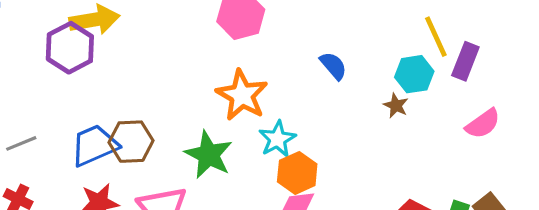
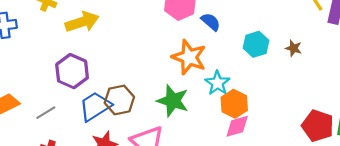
purple hexagon: (70, 48) -> (72, 71), moved
blue semicircle: (333, 66) -> (211, 22), moved
cyan hexagon: (414, 74) -> (256, 44), moved

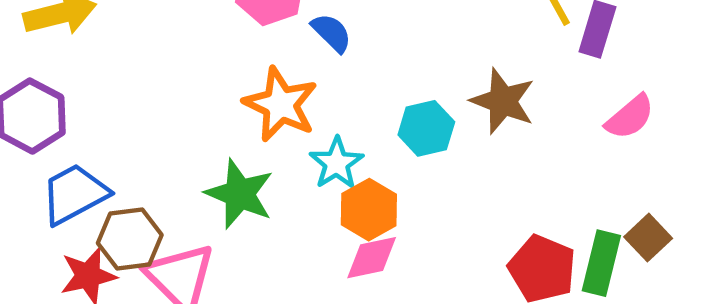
cyan hexagon: (256, 44) -> (426, 128), moved
brown star: (294, 48) -> (503, 101), size x1.8
brown hexagon: (119, 100) -> (130, 239), moved

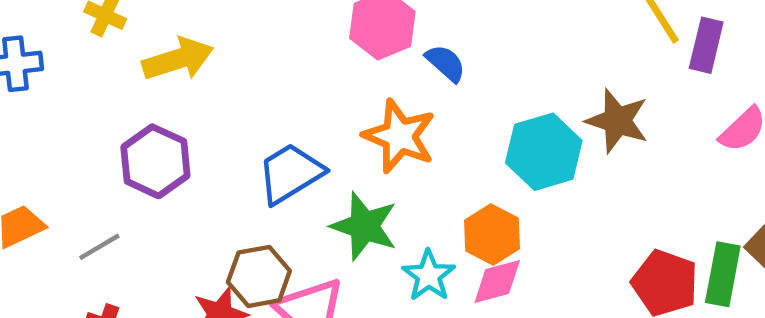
cyan hexagon: (426, 128) -> (544, 152), size x1.4
cyan star: (337, 163) -> (429, 276), moved
blue trapezoid: (74, 194) -> (290, 173), moved

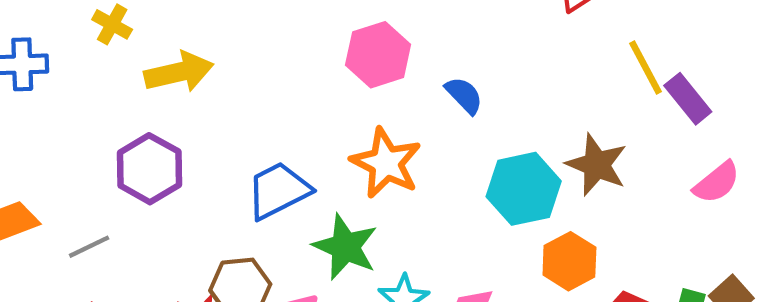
purple rectangle: (706, 45) -> (688, 99), turned -57
blue semicircle: (446, 63) -> (464, 95), moved
orange hexagon: (492, 234) -> (569, 261), moved

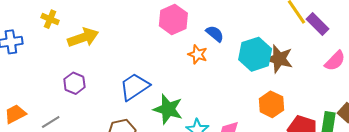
orange star: (386, 163) -> (198, 54), moved, size x0.6
purple hexagon: (149, 169) -> (74, 83), size x0.7
cyan hexagon: (524, 189) -> (255, 54), moved

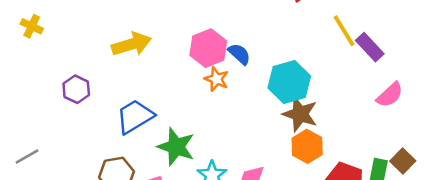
pink hexagon: (173, 19) -> (208, 48), moved
yellow arrow: (83, 38) -> (131, 44), moved
brown star: (279, 59) -> (300, 114), moved
purple hexagon: (74, 83) -> (76, 89), moved

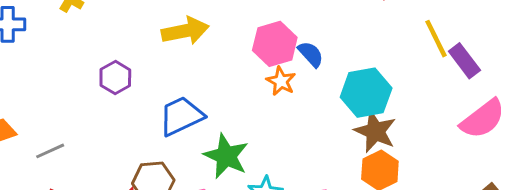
pink semicircle: (390, 95) -> (483, 119), size x1.4

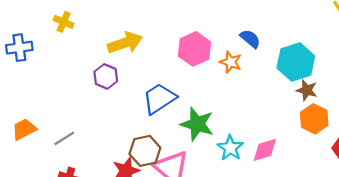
yellow arrow: (185, 31) -> (125, 43), moved
pink hexagon: (275, 44) -> (194, 49), moved
brown star: (375, 131) -> (307, 90), size x0.7

